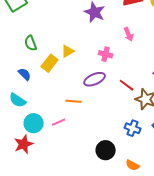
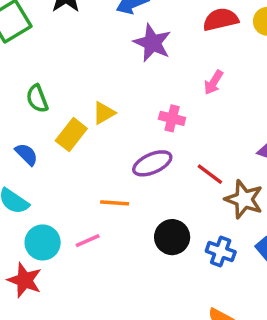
pink arrow: (129, 34) -> (213, 82), turned 56
red star: (24, 144) -> (25, 280), turned -30
black circle: (106, 150) -> (172, 237), moved

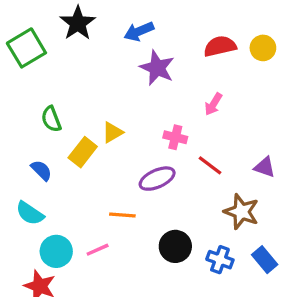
red line: (210, 174) -> (210, 165), moved

